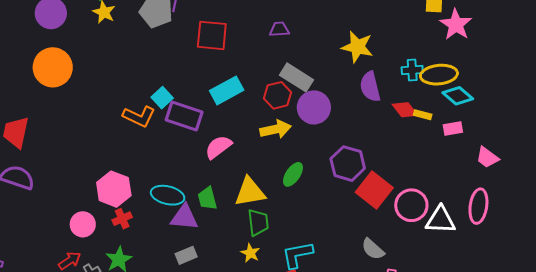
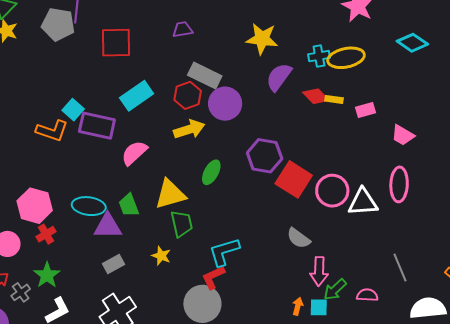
purple semicircle: (370, 87) -> (279, 77), turned 56
cyan diamond: (458, 96) -> (412, 43), moved
yellow star: (250, 253) -> (161, 256), moved

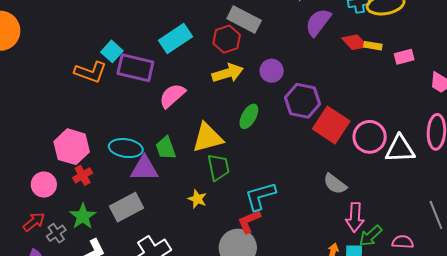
purple circle: (225, 104) -> (272, 71), moved, size x0.7
gray rectangle: (113, 264) -> (127, 207), moved, size x1.5

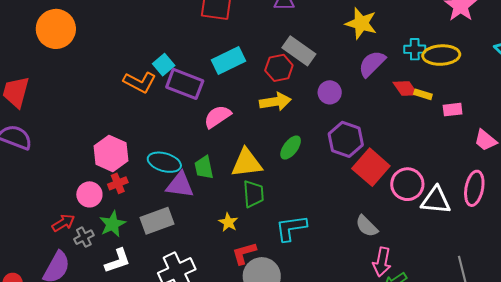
purple circle: (272, 71) -> (330, 92), moved
pink circle: (44, 185) -> (89, 194), moved
red L-shape: (249, 221) -> (244, 253), moved

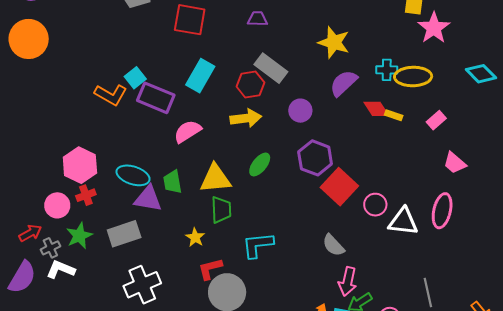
cyan rectangle: (228, 60) -> (200, 76), turned -36
pink rectangle: (453, 110) -> (436, 120), moved, turned -36
pink circle: (407, 184) -> (375, 205), size x0.7
white L-shape: (118, 261) -> (61, 269), moved, turned -140

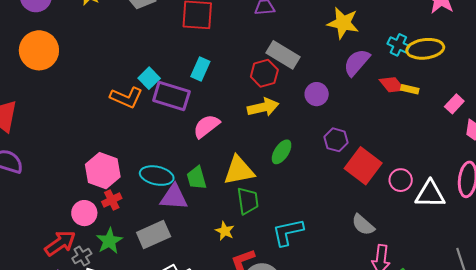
cyan cross: (387, 70) -> (398, 45), turned 30
cyan rectangle: (200, 76) -> (200, 69), moved, size x0.7
pink rectangle: (436, 120) -> (454, 104), moved
purple hexagon: (315, 158) -> (336, 140), size x0.7
red arrow: (30, 233) -> (60, 243), size x1.4

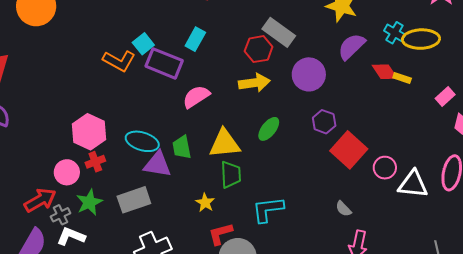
purple circle: (317, 94) -> (309, 74), size x1.4
gray semicircle: (363, 225) -> (343, 209), size x0.7

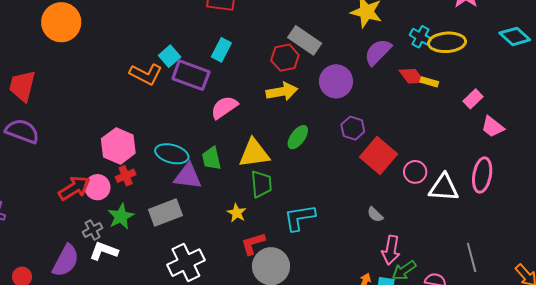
red arrow: (40, 200) -> (74, 188), moved

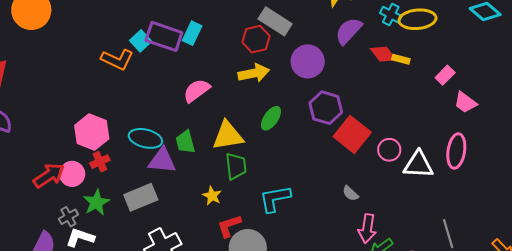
purple rectangle: (191, 75) -> (164, 36), moved
purple hexagon: (353, 128) -> (326, 108), size x1.4

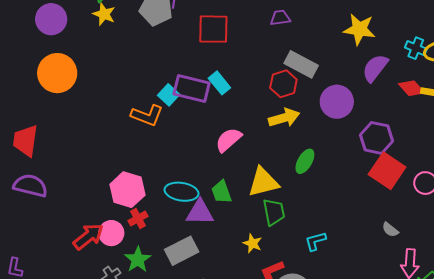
cyan rectangle: (192, 33) -> (219, 83), turned -60
purple hexagon: (326, 108) -> (376, 138), moved
cyan L-shape: (275, 199) -> (315, 241), size x0.7

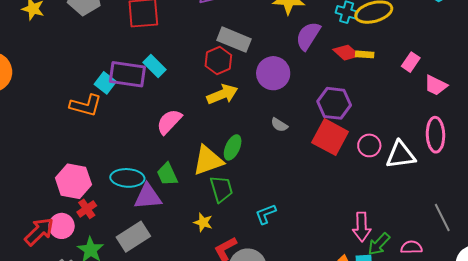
purple hexagon: (376, 138) -> (334, 103), moved
green ellipse: (305, 161) -> (233, 147), moved
gray semicircle: (390, 230) -> (279, 125), moved

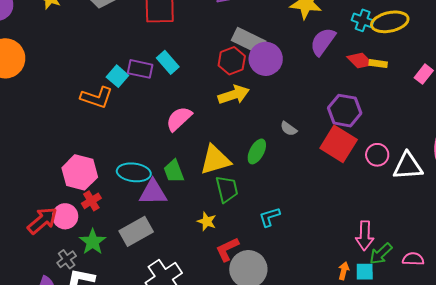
purple circle: (273, 73) -> (266, 59), moved
purple rectangle: (127, 74) -> (140, 69), size x0.7
green ellipse: (233, 147) -> (257, 151), moved

